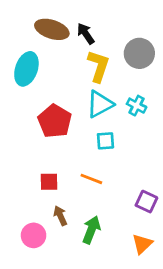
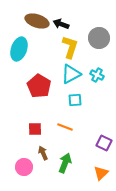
black arrow: (86, 34) -> (61, 24), turned -35

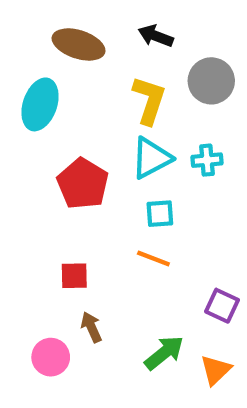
black arrow: (61, 24) -> (156, 36), moved
cyan cross: (97, 75) -> (207, 160), turned -32
orange line: (65, 127) -> (153, 259), moved
green arrow: (65, 163) -> (164, 353), moved, turned 30

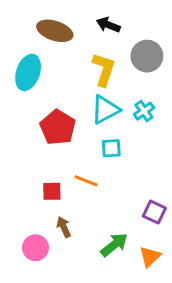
cyan cross: (207, 160) -> (144, 111), turned -30
orange line: (153, 259) -> (86, 181), moved

